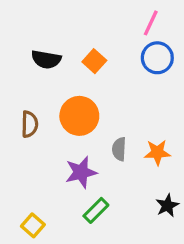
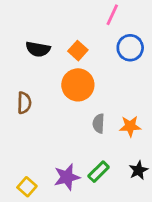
pink line: (151, 23) -> (112, 15), moved
orange circle: (79, 116) -> (78, 85), moved
purple star: (81, 172) -> (67, 177), moved
green rectangle: (96, 210) -> (99, 172), moved

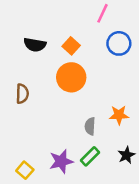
gray semicircle: (99, 123) -> (90, 126), moved

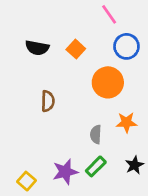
pink line: (103, 13) -> (109, 14), turned -60
orange circle: (71, 77) -> (108, 82), moved
brown semicircle: (22, 94) -> (48, 101), moved

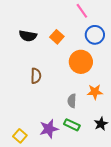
green rectangle: (96, 166) -> (72, 125), turned 70

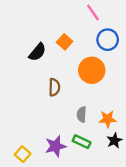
black semicircle: (28, 36) -> (37, 52), moved, turned -60
brown semicircle: (36, 76) -> (54, 87), moved
orange star: (95, 92) -> (108, 119), moved

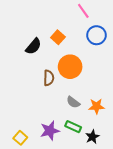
orange circle: (92, 70) -> (70, 67), moved
gray semicircle: (82, 114) -> (73, 102), turned -56
black star: (114, 141) -> (92, 137), moved

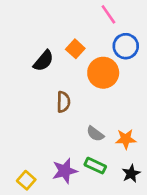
orange circle: (70, 67) -> (103, 73), moved
black star: (92, 137) -> (131, 174), moved

